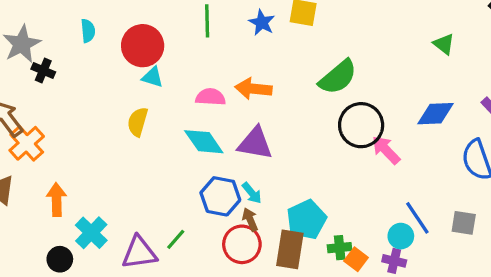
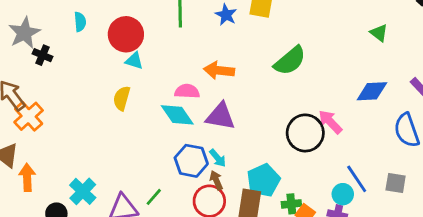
pink semicircle: (210, 97) -> (187, 91), moved
black circle: (361, 125) -> (305, 133), moved
orange arrow: (56, 200) -> (27, 177), moved

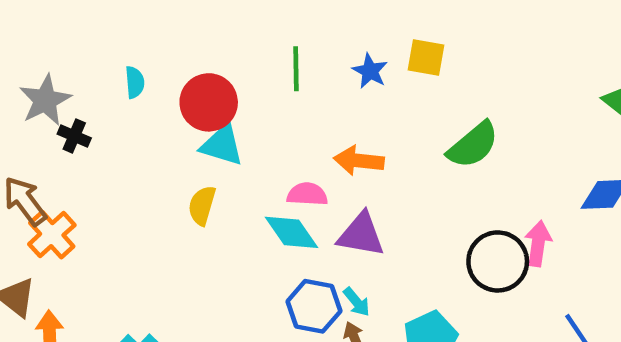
cyan triangle: (134, 61) -> (222, 145), size x1.5
pink arrow: (330, 122) -> (538, 244), turned 52

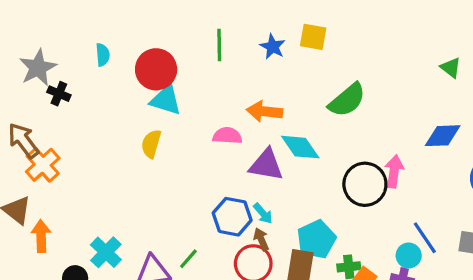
cyan diamond: (292, 232) -> (300, 147), moved

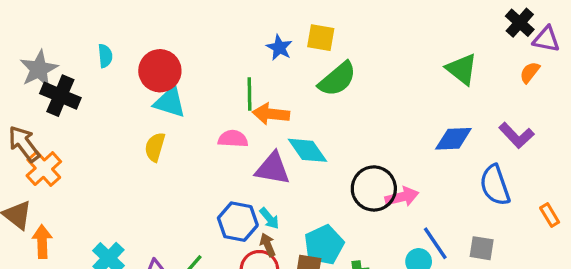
green line: (219, 45) -> (249, 94), moved
green triangle: (451, 68) -> (462, 69), size x1.5
black cross: (59, 94) -> (60, 96), size x1.6
green semicircle: (347, 100) -> (337, 79), moved
pink arrow: (394, 171) -> (402, 197), moved, turned 68

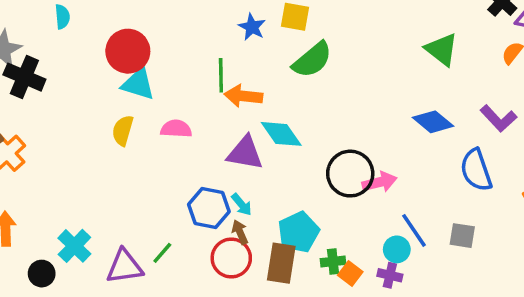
cyan semicircle: (105, 56) -> (62, 17), moved
pink semicircle: (233, 139) -> (176, 129), moved
blue diamond: (453, 139) -> (433, 122), turned 42

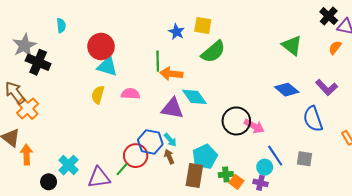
pink arrow: (380, 182) -> (254, 126), turned 42
red circle: (231, 258) -> (136, 156), moved

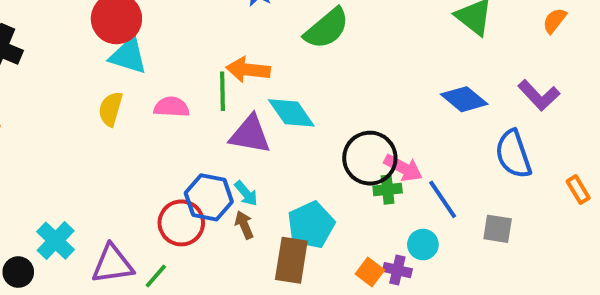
green line: (158, 61) -> (223, 91), moved
blue line: (275, 156) -> (443, 199), moved
green line: (122, 169) -> (156, 276), moved
green cross: (226, 174) -> (388, 190), moved
purple cross: (260, 183) -> (397, 270), moved

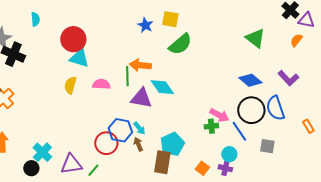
black circle: (370, 158) -> (251, 110), moved
purple cross: (397, 270) -> (225, 168), moved
black circle: (18, 272) -> (31, 168), moved

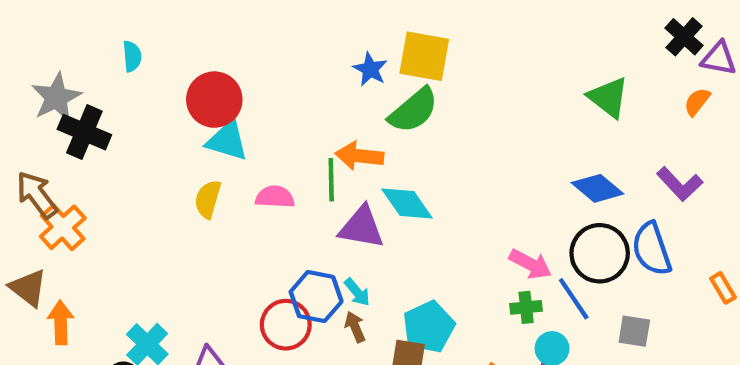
yellow square: (170, 19) -> (424, 56), size x1.4
green semicircle: (180, 44) -> (413, 110), moved
green cross: (211, 126) -> (526, 307), moved

